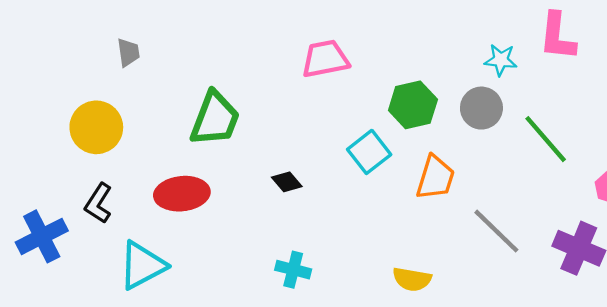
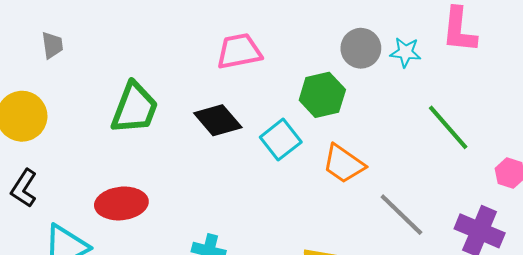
gray circle: (481, 108) -> (361, 48), moved
orange trapezoid: (435, 178) -> (344, 164), turned 108
black diamond: (287, 182) -> (218, 120), moved, size x1.6
red ellipse: (182, 194) -> (121, 203), moved

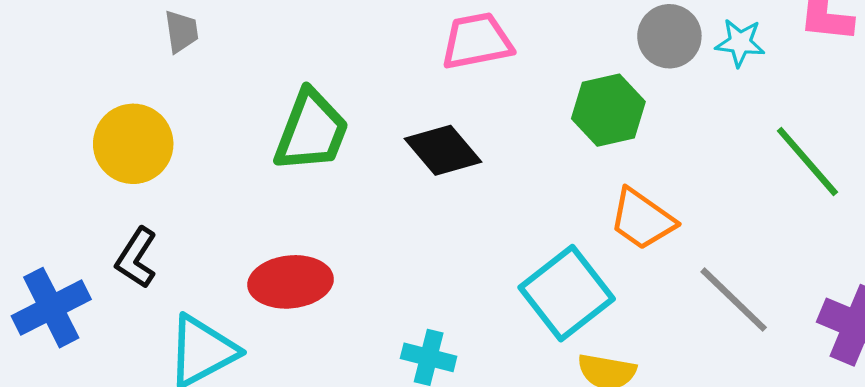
cyan square: (281, 140) -> (567, 293), moved, size x1.4

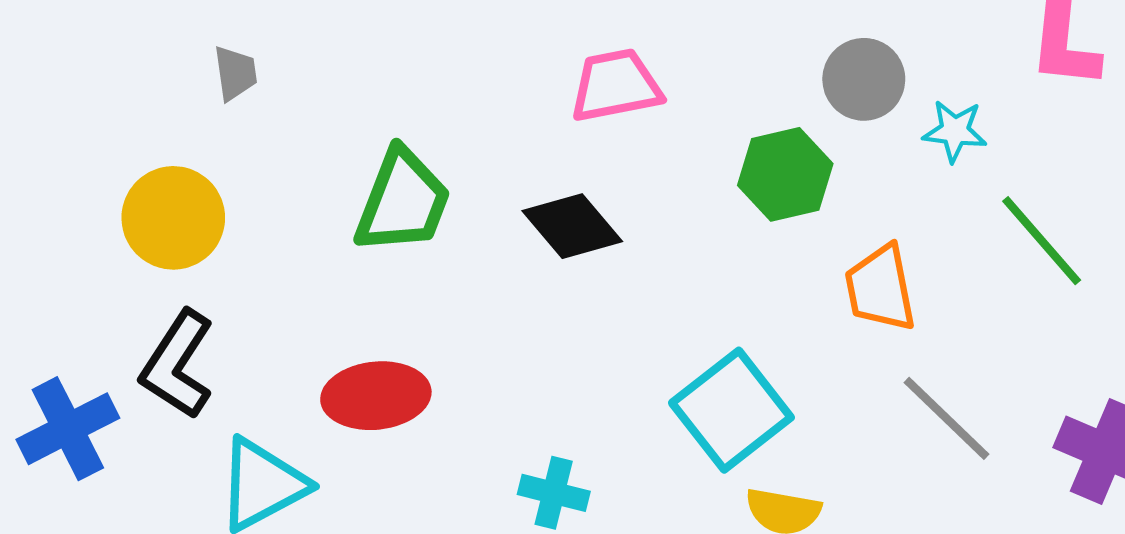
cyan star: (740, 43) -> (955, 131), moved
orange trapezoid: (642, 219) -> (880, 288), moved, turned 44
black L-shape: (136, 258) -> (177, 365), size x1.4

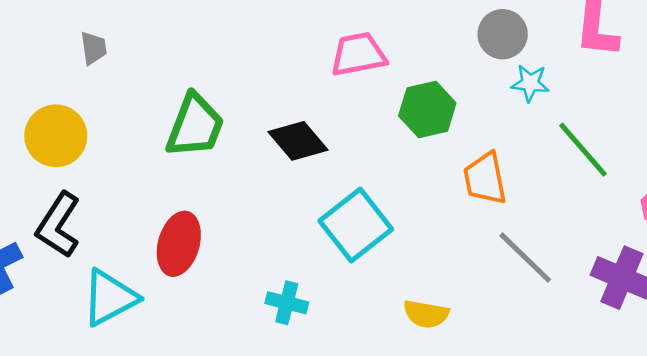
gray circle: (864, 79) -> (503, 34), moved
pink trapezoid: (616, 86) -> (358, 54), moved
red ellipse: (376, 396) -> (179, 244), turned -68
cyan square: (731, 410) -> (356, 225), moved

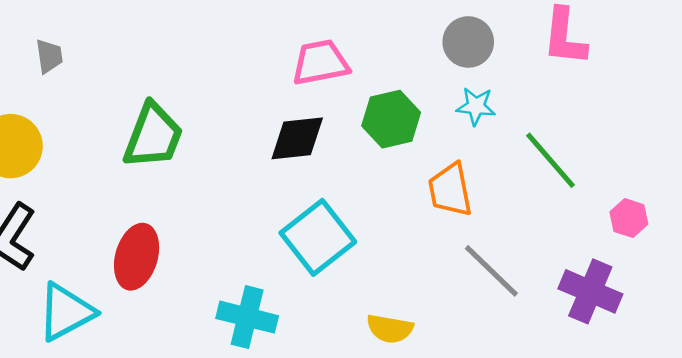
cyan star: (530, 83) -> (476, 106), moved
black diamond: (298, 141) -> (297, 138), moved, turned -56
cyan cross: (287, 303) -> (247, 317), size x1.4

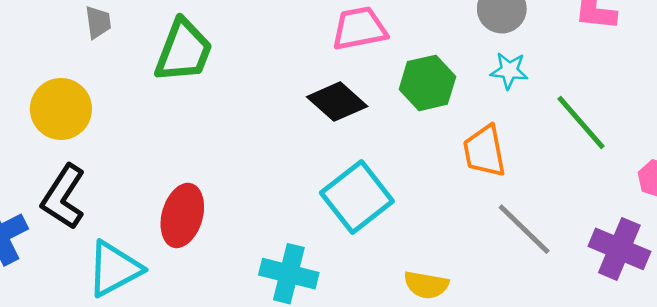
green trapezoid: (153, 136) -> (184, 51), moved
black diamond: (297, 138) -> (337, 102), turned 48

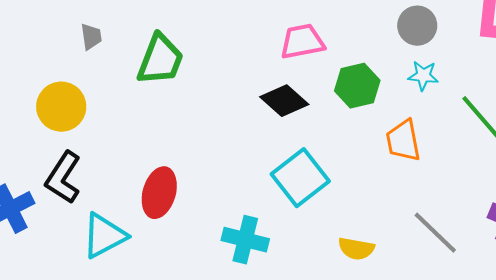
gray line: (524, 229) -> (435, 233), moved

